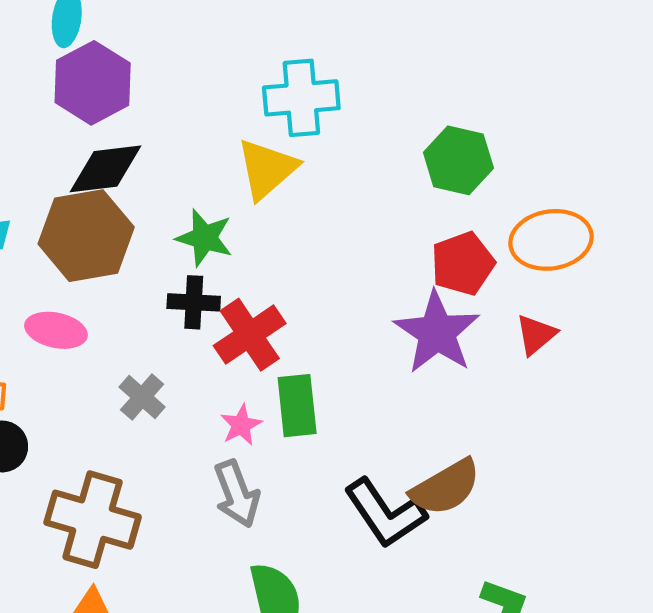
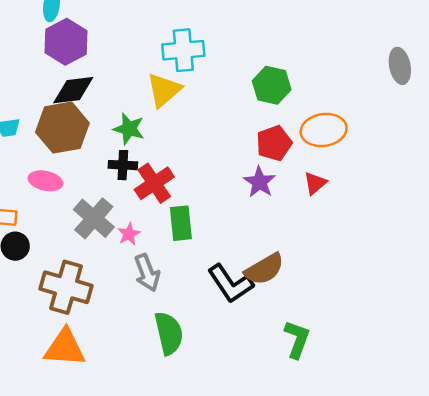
purple star: (437, 332) -> (260, 182), size x0.7
gray cross: (142, 397) -> (94, 218), size x1.6
pink star: (241, 425) -> (129, 234), moved

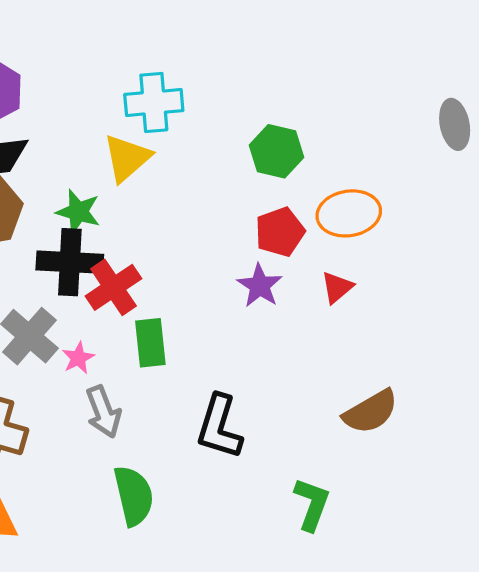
black cross: (123, 165) -> (70, 262), size x1.6
brown semicircle: (264, 269) -> (371, 412), moved
black L-shape: (230, 284) -> (219, 427), turned 51

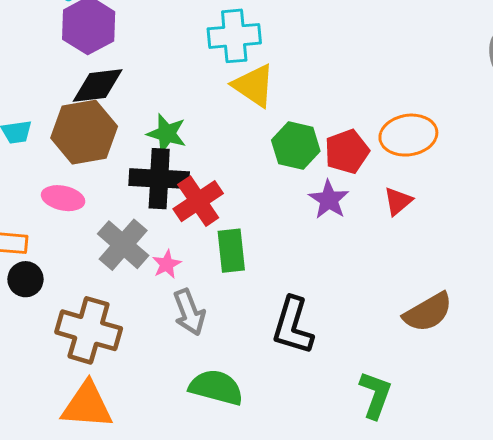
green hexagon: (277, 151) -> (296, 146), moved
yellow triangle: (127, 158) -> (254, 86), moved, turned -45
green semicircle: (134, 496) -> (216, 387), turned -62

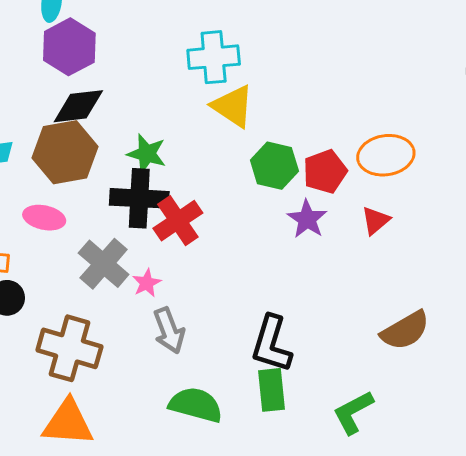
green rectangle: (231, 251) -> (271, 390), moved
green L-shape: (375, 395) -> (353, 412), turned -138

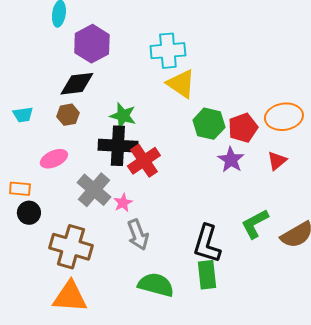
purple hexagon: (69, 47) -> (92, 44), moved
brown hexagon: (65, 152) -> (68, 115), size x0.5
pink ellipse: (44, 218) -> (54, 159), turned -36
green L-shape: (353, 412) -> (255, 224), moved

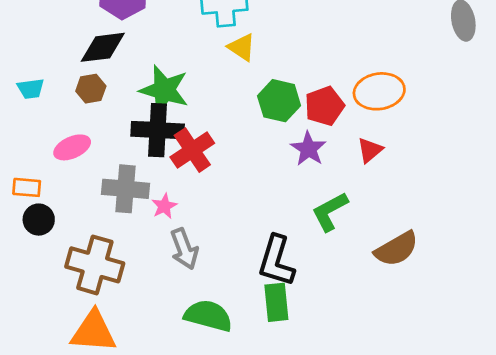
yellow triangle: (181, 84) -> (242, 47), size x0.7
green star: (123, 116) -> (164, 90), size x1.4
gray cross: (94, 190) -> (126, 189), turned -36
green L-shape: (255, 224) -> (330, 212), moved

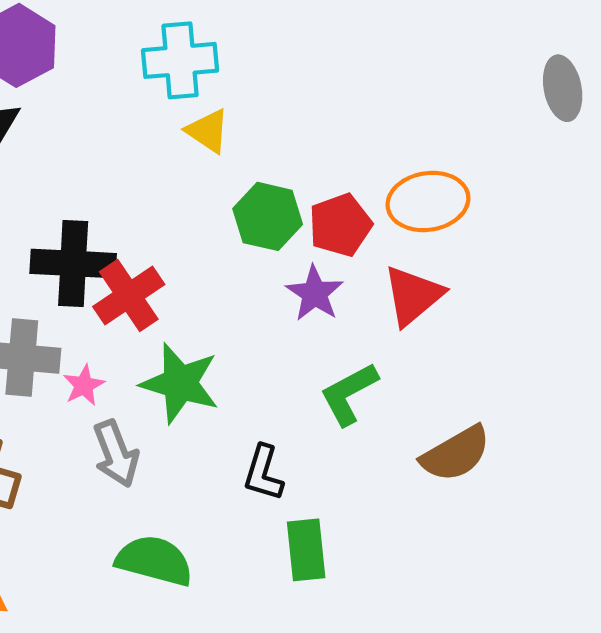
green star: (164, 90) -> (180, 383), moved
red triangle: (370, 150) -> (413, 296), size x1.5
black L-shape: (276, 261) -> (263, 473), size x0.7
green rectangle: (276, 302) -> (306, 550), moved

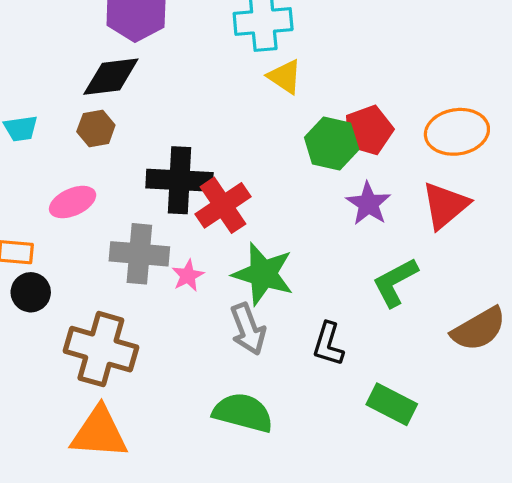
red pentagon: (340, 225) -> (368, 130), moved
gray arrow: (116, 454) -> (248, 329), moved
green rectangle: (306, 550) -> (392, 404), moved, turned -57

